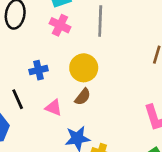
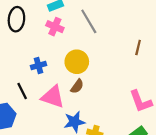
gray line: (100, 21) -> (89, 21), turned -30
pink triangle: (54, 108) -> (53, 97), size x1.6

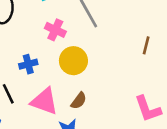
pink cross: (55, 27) -> (55, 30), moved
brown semicircle: (77, 86) -> (79, 101), moved

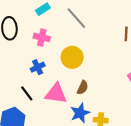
pink cross: (55, 30) -> (42, 37), moved

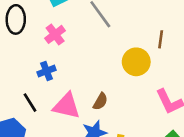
pink cross: (42, 37) -> (55, 34), turned 35
yellow circle: (72, 57) -> (136, 62), moved

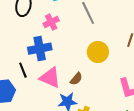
yellow circle: (136, 62) -> (98, 52), moved
blue cross: (47, 71) -> (40, 49), size x1.6

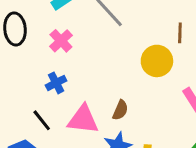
blue cross: (40, 49) -> (56, 83), size x0.6
yellow circle: (98, 52) -> (157, 61), moved

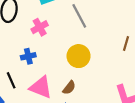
yellow circle: (157, 61) -> (79, 56), moved

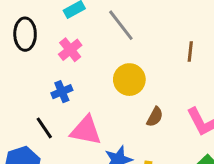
brown semicircle: (69, 88) -> (155, 117), moved

